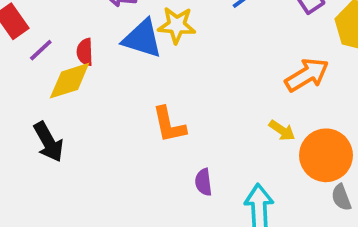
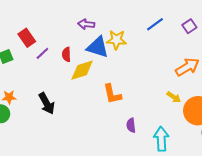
yellow diamond: (70, 81) -> (82, 70), moved

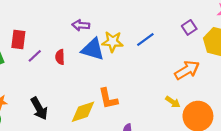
blue line: (155, 24) -> (145, 39), moved
red rectangle: (27, 38) -> (18, 39), turned 42
yellow diamond: (82, 70) -> (83, 112), moved

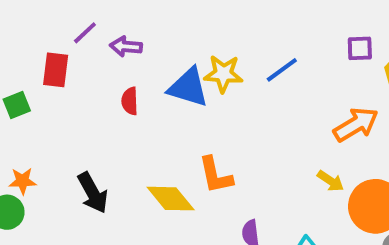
purple arrow: (81, 25) -> (126, 46), moved
purple square: (189, 27) -> (360, 48), turned 32
purple line: (35, 56) -> (85, 33), moved
yellow diamond: (83, 112) -> (171, 199), turned 68

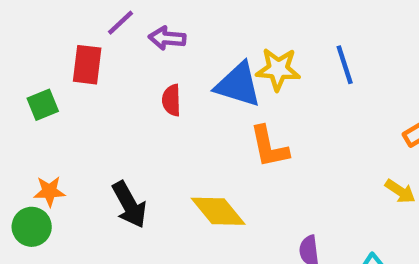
blue line: (282, 70) -> (345, 65), turned -72
orange L-shape: (216, 175) -> (269, 147), moved

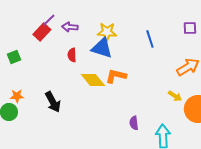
red rectangle: (87, 65) -> (42, 32), moved, turned 36
yellow star: (278, 69) -> (107, 32), moved
orange L-shape: (269, 147) -> (116, 76), turned 115
yellow diamond: (218, 211) -> (93, 80), moved

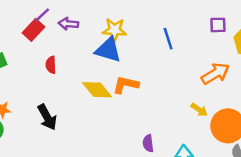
red semicircle: (72, 55) -> (51, 65), moved

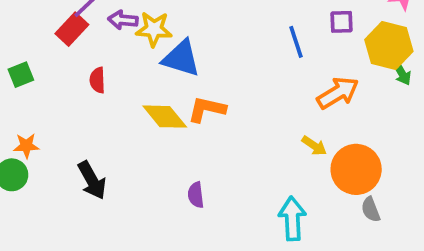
yellow star: (114, 30) -> (154, 29), moved
blue line: (168, 39) -> (296, 42), moved
black arrow: (47, 117) -> (92, 180), moved
purple semicircle: (148, 143) -> (196, 195), moved

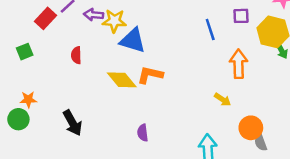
red rectangle: (72, 29) -> (45, 18), moved
orange arrow: (338, 93) -> (239, 64), turned -60
orange circle: (356, 169) -> (251, 128), moved, size x0.7

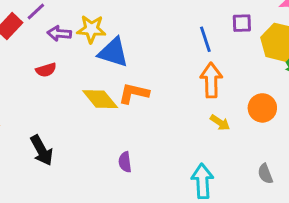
purple arrow: (93, 15) -> (59, 33), moved
red semicircle: (76, 55) -> (46, 70), turned -105
orange arrow: (239, 64) -> (211, 80), moved
orange circle: (251, 128) -> (262, 108), moved

